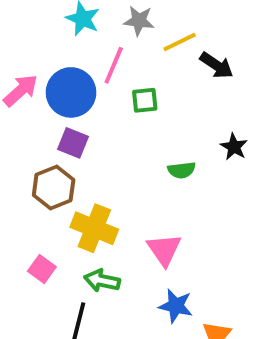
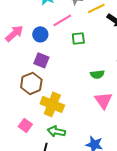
pink line: (114, 65) -> (62, 20), turned 36
blue circle: (71, 92) -> (40, 34), size x0.6
pink triangle: (164, 250) -> (103, 100), moved

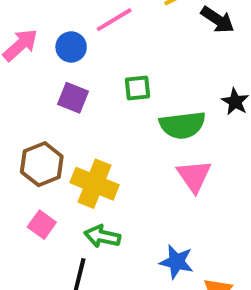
green square: (78, 38) -> (137, 88), moved
green semicircle: (97, 74) -> (182, 125), size x1.6
brown hexagon: (31, 83) -> (42, 164), moved

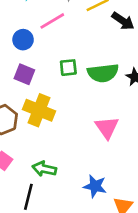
green semicircle: (182, 125) -> (103, 73), moved
yellow cross: (95, 184) -> (39, 110), moved

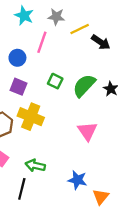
pink line: (52, 21) -> (42, 42), turned -40
green square: (68, 68) -> (55, 81), turned 32
green semicircle: (103, 73) -> (84, 86), turned 140

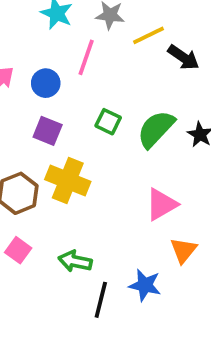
pink triangle: (87, 131) -> (161, 204), turned 35
black line: (22, 189) -> (101, 300), moved
orange triangle: (101, 197) -> (183, 250), moved

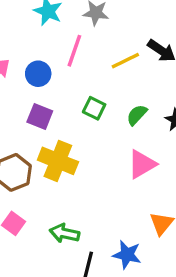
yellow line: (149, 35) -> (125, 61), moved
green semicircle: (156, 129) -> (137, 115), size x0.6
pink triangle: (161, 204) -> (142, 164), moved

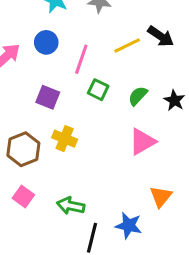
pink line: (74, 51) -> (81, 59), moved
blue circle: (38, 74) -> (46, 42), moved
yellow cross: (58, 161) -> (65, 139), size x0.7

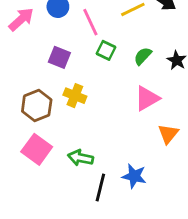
pink line: (81, 59) -> (90, 22), turned -44
pink square: (23, 197) -> (37, 149), size x1.5
orange triangle: (161, 197) -> (168, 134), moved

